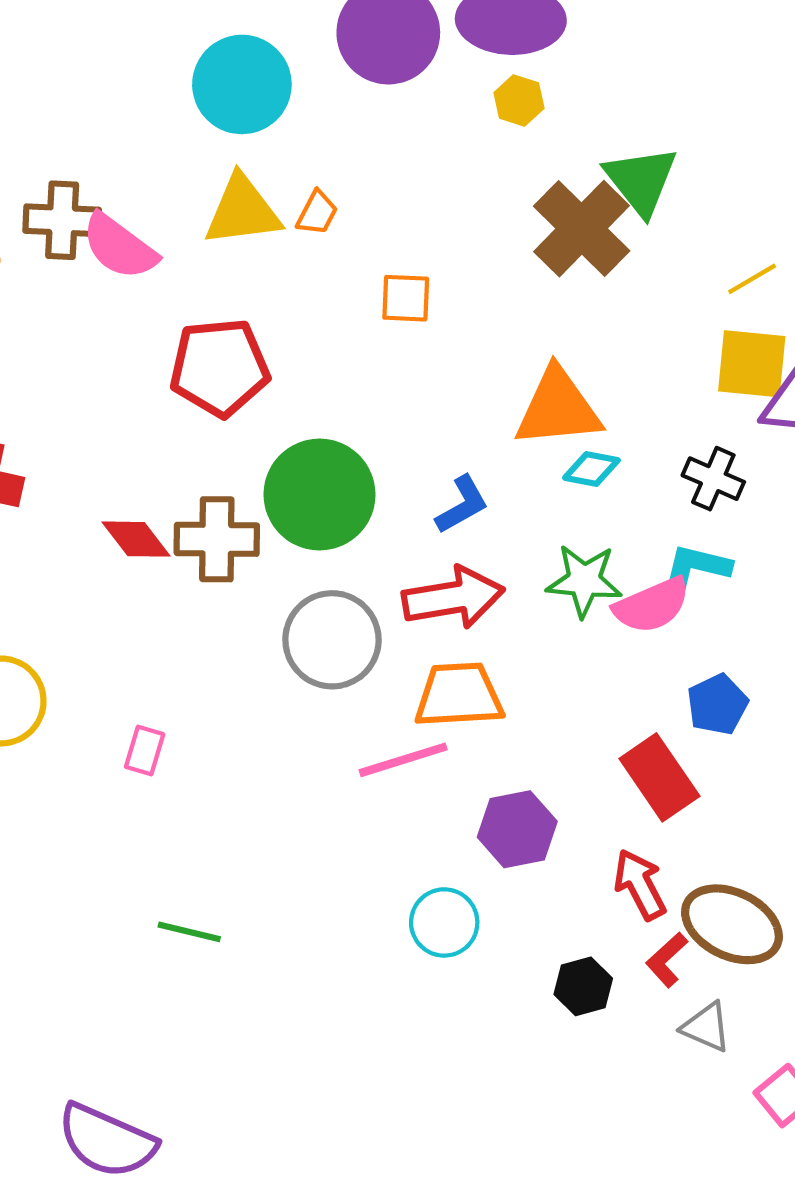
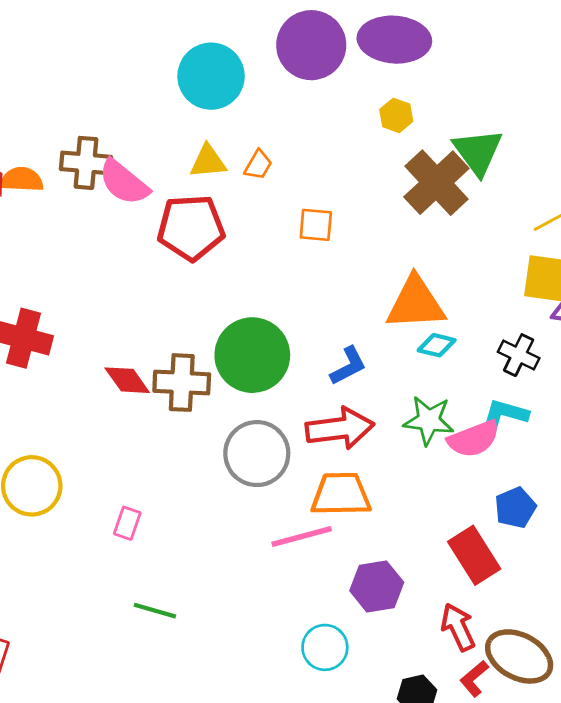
yellow hexagon: (519, 100) -> (396, 115), moved
yellow triangle: (243, 211) -> (208, 161), size x0.7
red pentagon: (220, 368) -> (191, 228), moved
green line: (189, 932) -> (155, 611), moved

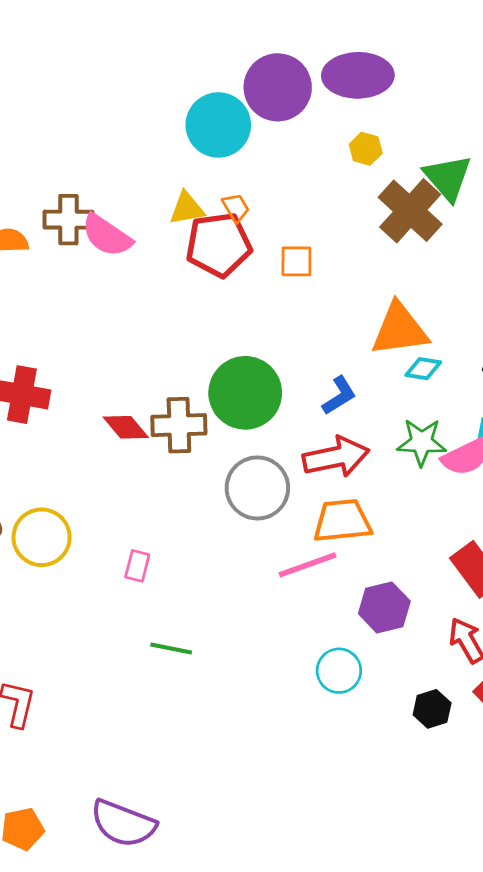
cyan circle: (211, 76) -> (218, 125), moved
orange trapezoid: (258, 165) -> (236, 208), turned -56
red pentagon: (191, 228) -> (219, 245), moved

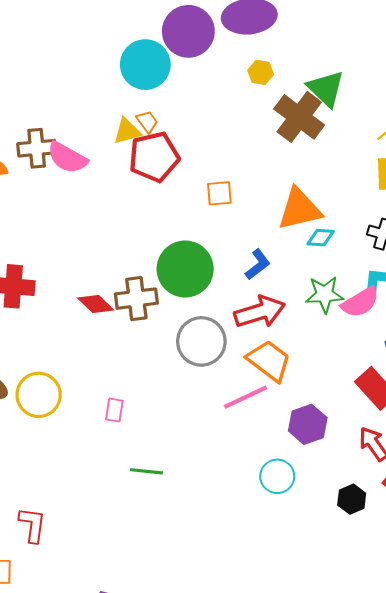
orange trapezoid: (236, 208) -> (147, 122), moved
orange square: (296, 261) -> (219, 193), moved
orange trapezoid: (342, 521) -> (269, 361), turned 48

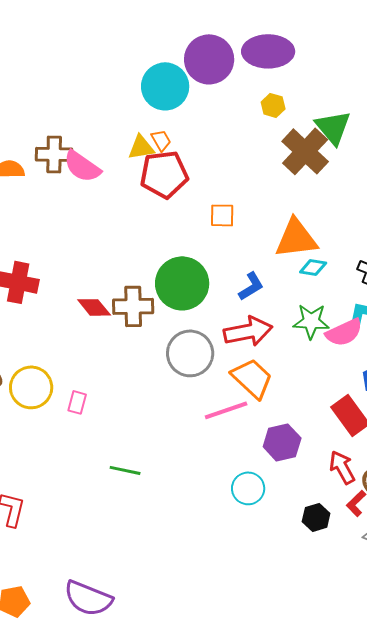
pink rectangle: (114, 410) -> (77, 402), moved

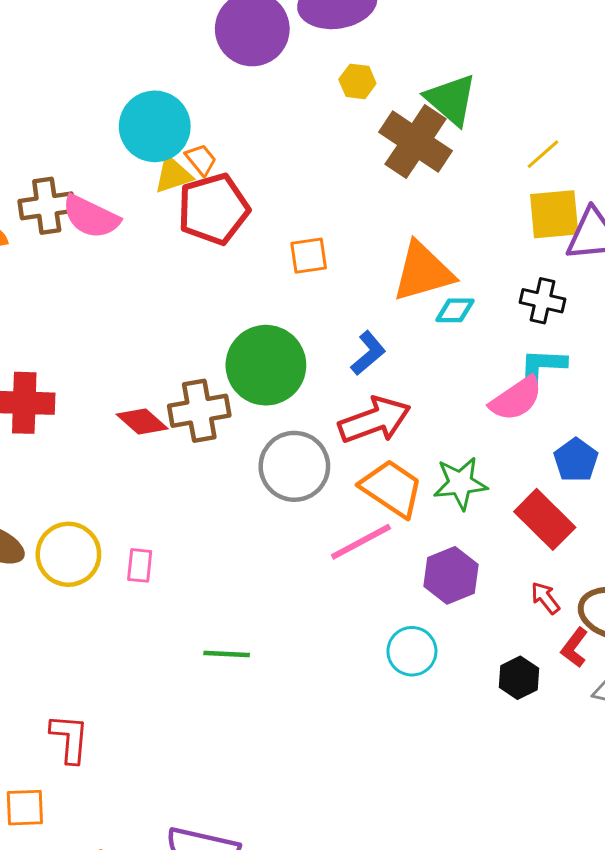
cyan circle: (165, 86) -> (155, 126), moved
green star: (311, 321) -> (460, 483), moved
red arrow: (342, 467) -> (545, 598), size x0.7

